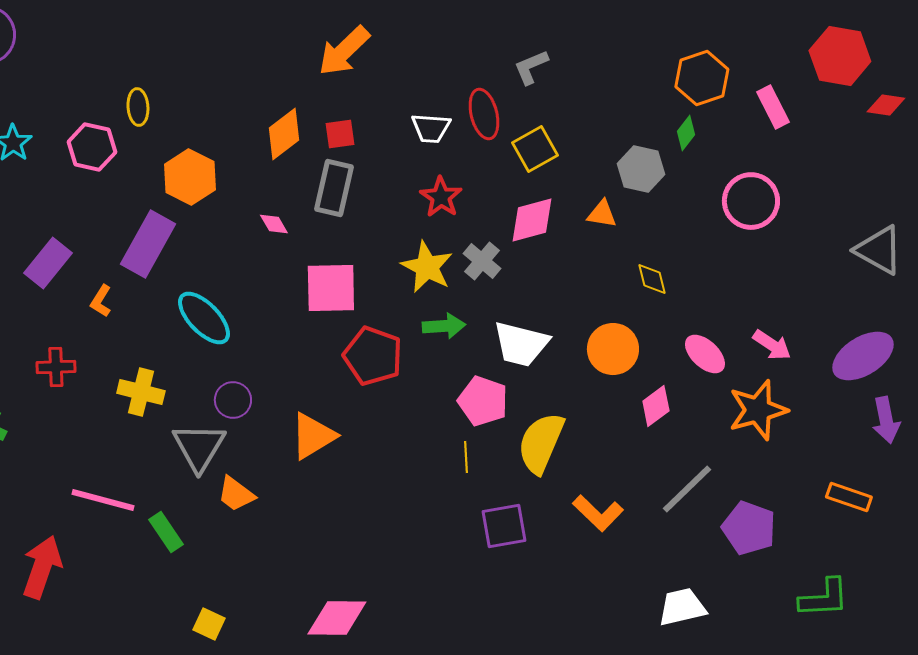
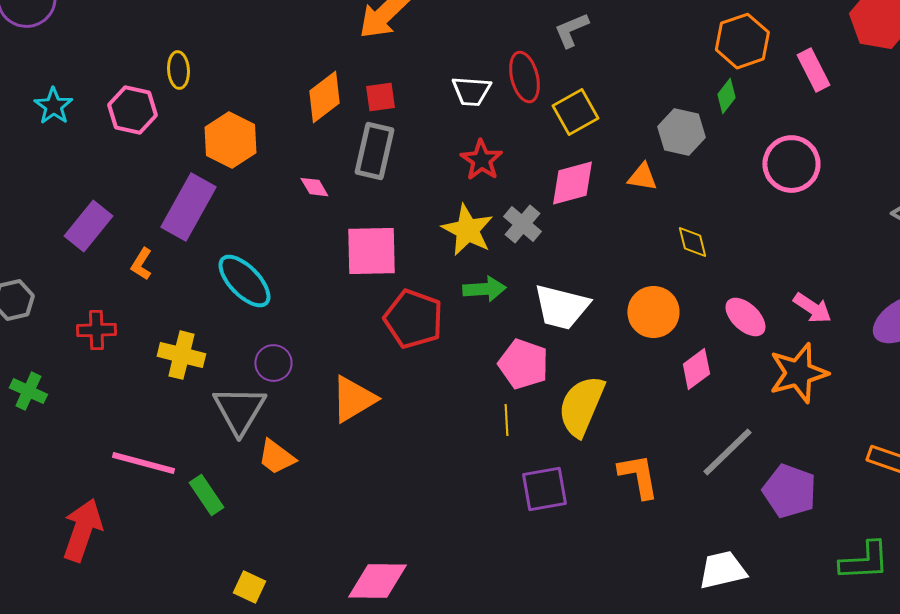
orange L-shape: (598, 513) -> (638, 476), turned -144

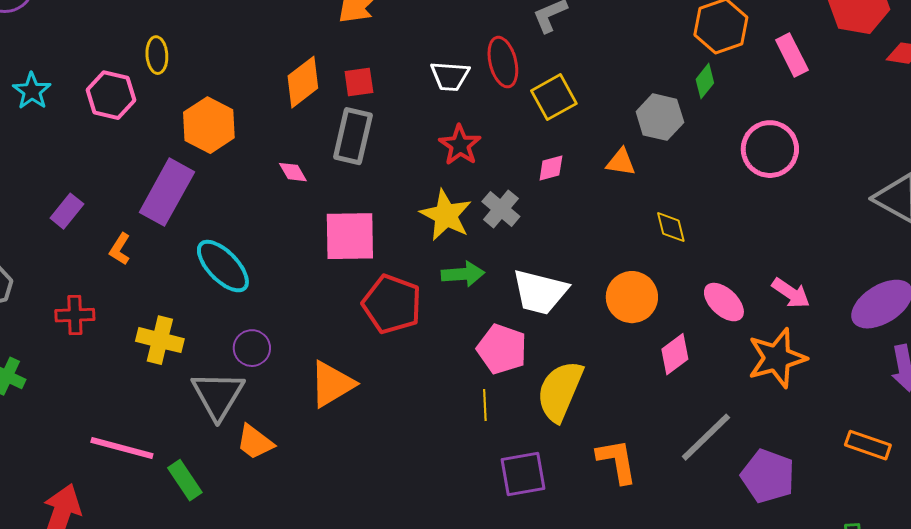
pink diamond: (572, 183) -> (551, 168), size x0.6
purple rectangle: (88, 226) -> (67, 211), size x0.7

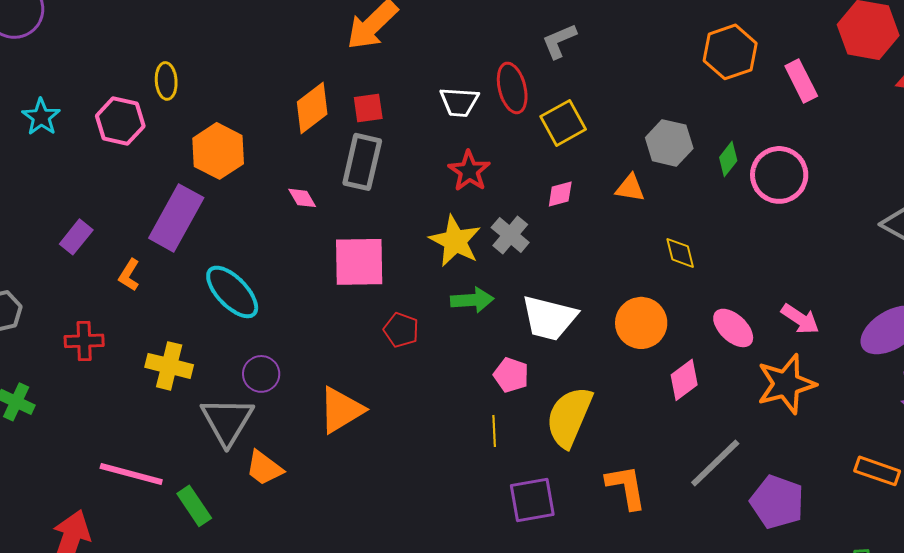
green diamond: (705, 81) -> (728, 159), moved
red pentagon: (392, 304) -> (401, 330), size x0.6
pink pentagon: (502, 349) -> (511, 375), size x0.7

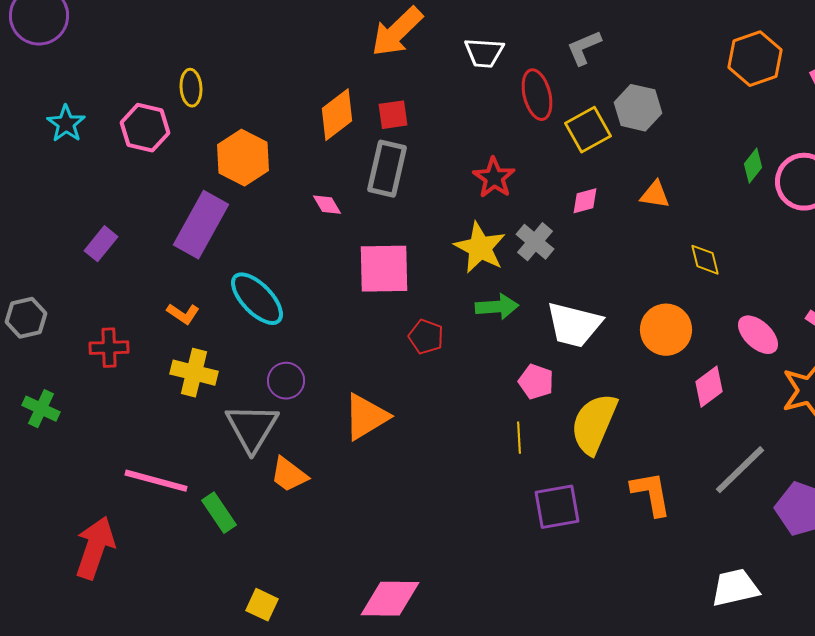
white trapezoid: (459, 102) -> (484, 53), moved
gray hexagon: (669, 143) -> (638, 108), moved
orange L-shape: (129, 275) -> (183, 314), moved, turned -88

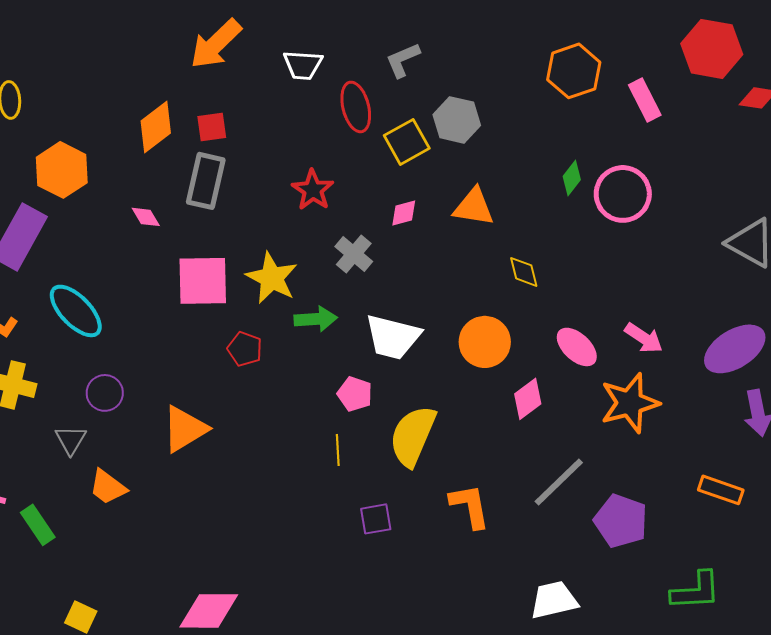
orange triangle: (655, 195) -> (474, 207), size x1.4
yellow star: (480, 248) -> (272, 278), moved
gray triangle: (252, 428) -> (71, 440), size x0.6
purple square: (557, 507) -> (376, 519), size x0.7

